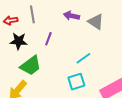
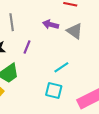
cyan square: (76, 82) -> (54, 90), turned 30

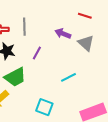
cyan square: (54, 90) -> (44, 107), moved

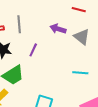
cyan line: (68, 77) -> (80, 73), moved, turned 35

